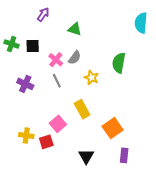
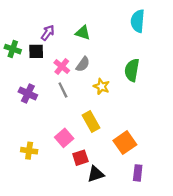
purple arrow: (43, 14) -> (48, 33), moved
cyan semicircle: (141, 23) -> (138, 21), moved
red square: (46, 142) -> (80, 158), moved
black triangle: (86, 156) -> (96, 174), turned 42

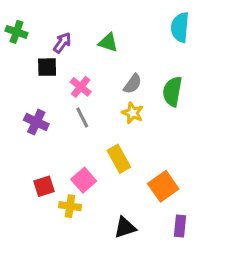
green cross: (13, 49) -> (16, 32), moved
gray semicircle: (83, 64) -> (133, 84), moved
yellow cross: (29, 151) -> (70, 206), moved
red square: (80, 158) -> (44, 186), moved

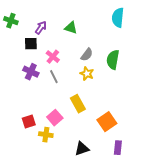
purple cross: (36, 122) -> (31, 72), moved

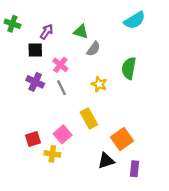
cyan semicircle: (118, 18) -> (135, 20), turned -126
gray semicircle: (87, 55) -> (93, 49), moved
black triangle: (82, 149) -> (106, 161), moved

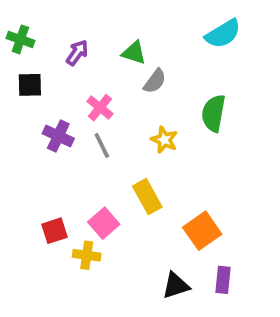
black square: (35, 50) -> (30, 85), moved
black triangle: (106, 161) -> (176, 286), moved

